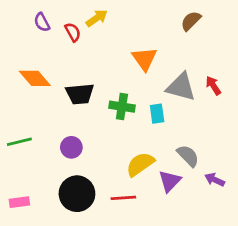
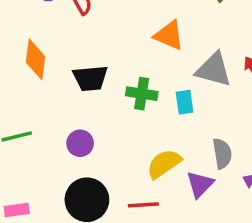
orange triangle: (144, 59) -> (169, 35), turned -32
orange diamond: (35, 78) -> (36, 59), turned 48
gray semicircle: (188, 156) -> (222, 154), turned 35

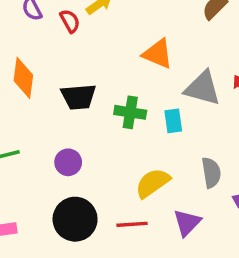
purple triangle: (200, 184) -> (187, 223), moved

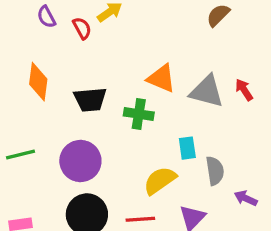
orange triangle: (158, 54) -> (161, 78), moved
cyan rectangle: (173, 121) -> (187, 148), moved
purple circle: (68, 162) -> (80, 161), size x1.6

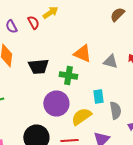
purple semicircle: (46, 17) -> (11, 26), moved
gray triangle: (207, 91) -> (110, 62), size x0.7
purple circle: (80, 161) -> (56, 104), moved

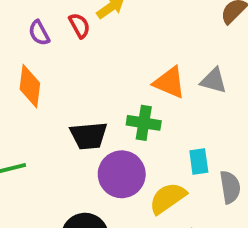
gray triangle: (110, 62) -> (214, 81), moved
black trapezoid: (38, 66) -> (89, 136), moved

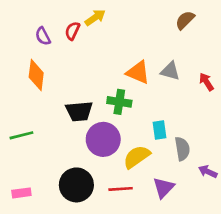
red semicircle: (79, 26) -> (72, 31), turned -126

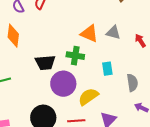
cyan rectangle: (159, 130) -> (107, 69), moved
gray semicircle: (182, 149) -> (132, 83), moved

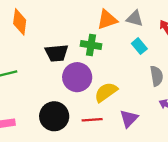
orange triangle: (89, 34) -> (107, 20), turned -42
cyan rectangle: (107, 69) -> (139, 46), moved, turned -32

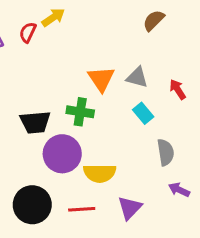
orange triangle: (107, 20) -> (101, 79), turned -45
yellow semicircle: (106, 92) -> (100, 173), turned -145

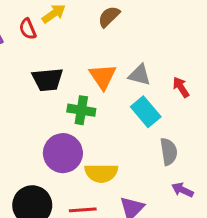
brown semicircle: (154, 20) -> (109, 17), moved
red semicircle: (28, 32) -> (28, 29), turned -48
cyan rectangle: (143, 113) -> (146, 112), size x1.4
black trapezoid: (35, 122) -> (48, 80), moved

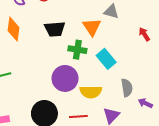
gray triangle: (140, 75) -> (111, 12), moved
cyan rectangle: (146, 112) -> (106, 59), moved
gray semicircle: (169, 152) -> (127, 88), moved

